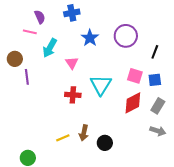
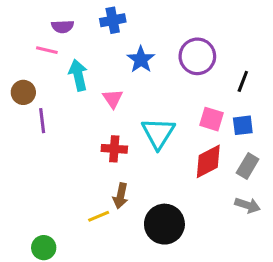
purple semicircle: (40, 17) -> (63, 27), turned 112
cyan arrow: (50, 48) -> (78, 75), turned 138
brown arrow: (84, 133) -> (121, 196), moved
black circle: (105, 143) -> (164, 224), size x1.6

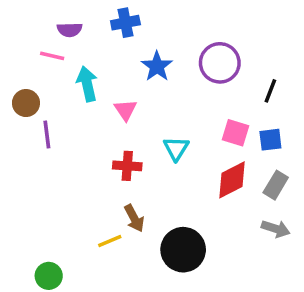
cyan triangle: (158, 133) -> (176, 148), size x0.7
brown arrow: (121, 196) -> (134, 218), turned -40

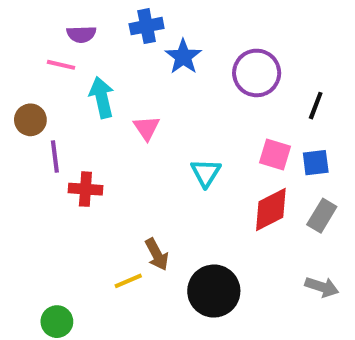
blue star: (157, 66) -> (183, 57), moved
red cross: (127, 166) -> (85, 189), moved
gray arrow: (276, 229) -> (322, 287), moved

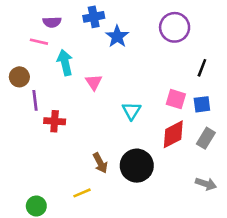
purple circle: (257, 73) -> (175, 27), moved
yellow line: (128, 281) -> (82, 193), moved
black circle: (214, 291) -> (137, 166), moved

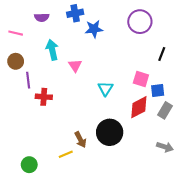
blue star: (117, 36) -> (94, 29), turned 30
pink line: (39, 42) -> (16, 33), moved
blue square: (202, 104) -> (158, 91), moved
brown arrow: (100, 163) -> (80, 140), moved

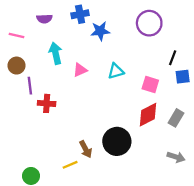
pink triangle: (75, 65) -> (80, 70), turned 40
cyan triangle: (105, 88) -> (116, 71), moved, turned 42
blue square: (158, 91) -> (183, 77), moved

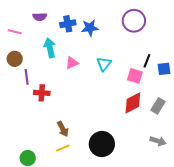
blue cross: (80, 14) -> (68, 24), moved
black line: (173, 58) -> (147, 61), moved
cyan triangle: (116, 71) -> (104, 64), turned -35
black circle: (117, 141) -> (102, 144), moved
brown arrow: (86, 149) -> (63, 129), moved

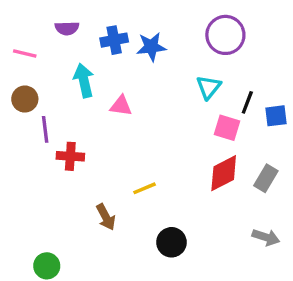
pink triangle: (72, 63) -> (121, 106), turned 32
cyan triangle: (104, 64) -> (209, 87), moved
black circle: (102, 144) -> (171, 242), size x0.7
yellow line: (63, 148) -> (145, 188), moved

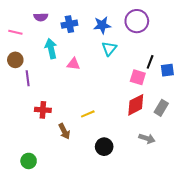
blue star: (151, 47) -> (102, 25), moved
cyan triangle: (209, 87) -> (109, 49), moved
red cross: (70, 156) -> (43, 110), moved
gray arrow: (266, 237) -> (147, 138), moved

